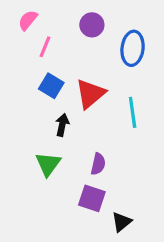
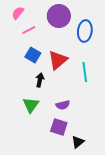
purple circle: (92, 25) -> (59, 16), size x1.5
pink line: (45, 47) -> (29, 30), turned 40
purple semicircle: (98, 164) -> (63, 105), turned 64

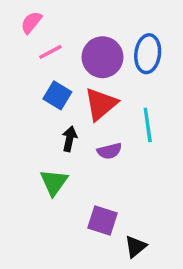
purple circle: (59, 16) -> (102, 57), moved
purple semicircle: (63, 105) -> (109, 151), moved

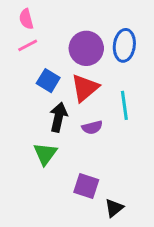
pink semicircle: (31, 22) -> (26, 19), turned -54
pink line: (50, 52) -> (28, 45), moved
black arrow: (69, 139) -> (58, 117), size x1.4

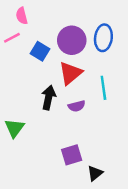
pink line: (28, 45) -> (12, 38), moved
blue square: (48, 81) -> (40, 51), moved
green triangle: (45, 154) -> (14, 128), moved
purple square: (86, 186) -> (72, 155), turned -35

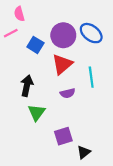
blue ellipse: (103, 38) -> (91, 33), turned -60
black arrow: (49, 98) -> (27, 86), moved
green triangle: (14, 128) -> (36, 113), moved

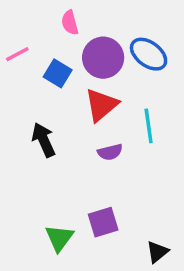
pink semicircle: (19, 14) -> (70, 23), moved
black arrow: (27, 86) -> (44, 140), turned -36
green triangle: (36, 113) -> (59, 238), moved
black triangle: (84, 152) -> (157, 252), moved

